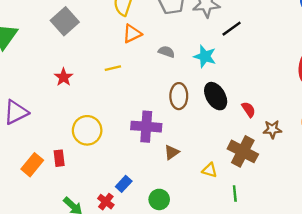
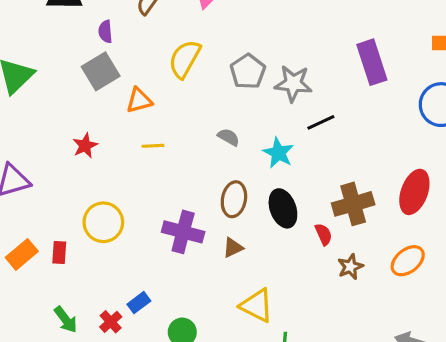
orange triangle: (132, 34) -> (139, 100), moved
brown star: (272, 129) -> (350, 267), turned -30
brown cross: (243, 151) -> (353, 204), moved, turned 36
brown triangle: (172, 152) -> (233, 248), moved
yellow triangle: (210, 170) -> (257, 306), size x1.6

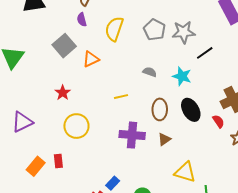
purple semicircle: (105, 32) -> (82, 20), moved
yellow line: (153, 146) -> (121, 97), moved
yellow circle: (103, 222) -> (76, 126), moved

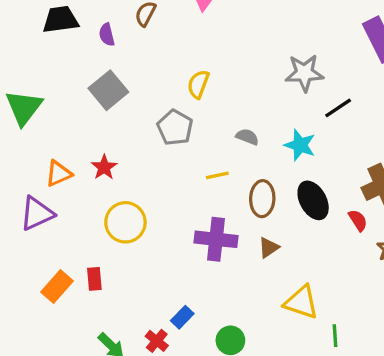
purple semicircle: (82, 20) -> (107, 35), moved
yellow semicircle: (114, 29) -> (198, 84), moved, size x0.7
gray pentagon: (154, 30) -> (175, 128), moved
orange triangle: (91, 59) -> (59, 174), moved
yellow line: (121, 97) -> (217, 175), moved

